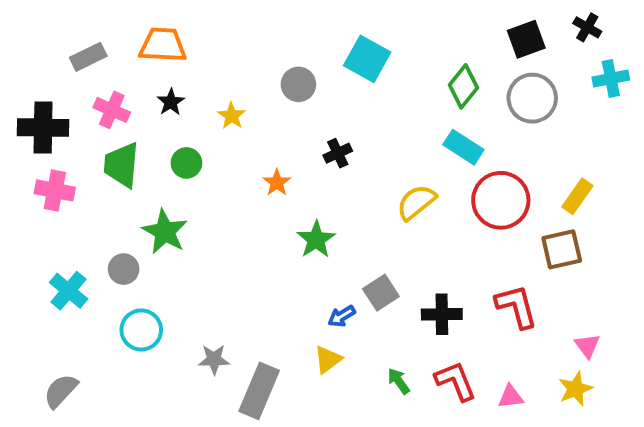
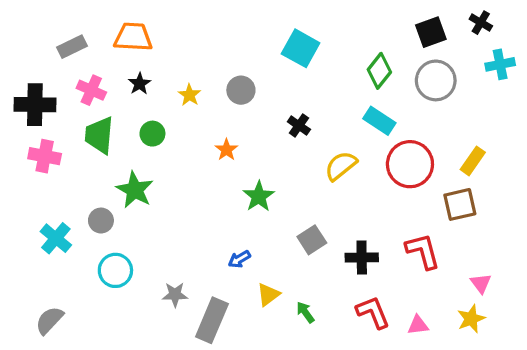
gray circle: (298, 84) -> (241, 90), moved
black cross: (338, 153) -> (299, 126), moved, turned -30
blue arrow: (342, 316) -> (239, 259), moved
green arrow: (399, 381) -> (305, 312), moved

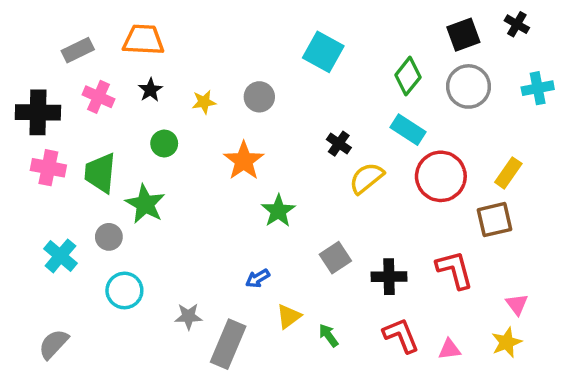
cyan cross: (500, 64) -> (538, 88), moved
yellow star: (189, 95) -> (204, 102), turned 30
black cross: (299, 126) -> (339, 144), moved
green trapezoid: (99, 135) -> (100, 173), moved
orange star: (226, 150) -> (244, 161), size x1.6

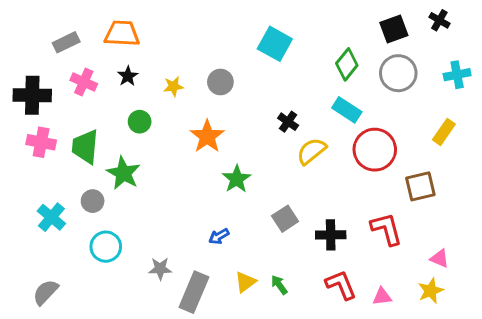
yellow rectangle: (508, 173) -> (444, 132), moved
pink triangle: (517, 304) -> (439, 258), turned -30
yellow triangle: (289, 316) -> (245, 282), moved

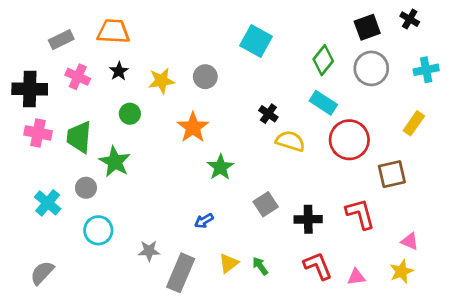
yellow star: (173, 86) -> (161, 81), size x1.4
yellow semicircle: (312, 151) -> (290, 141), turned 56

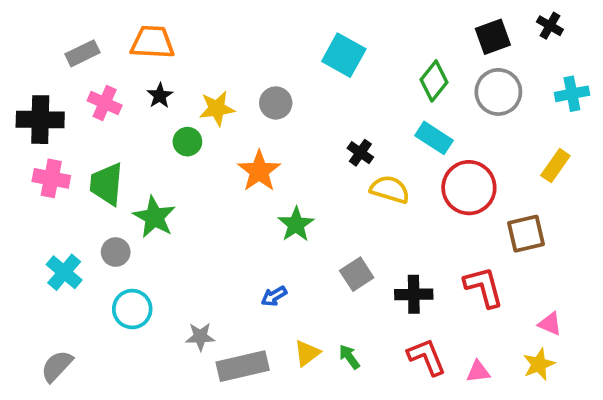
green circle: (130, 114) -> (187, 142), moved
gray rectangle: (181, 273) -> (243, 366), turned 54

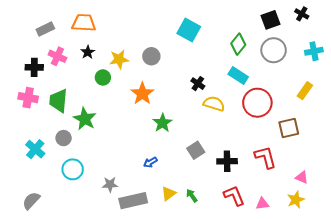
black cross: (40, 120) -> (34, 67), moved, size x0.7

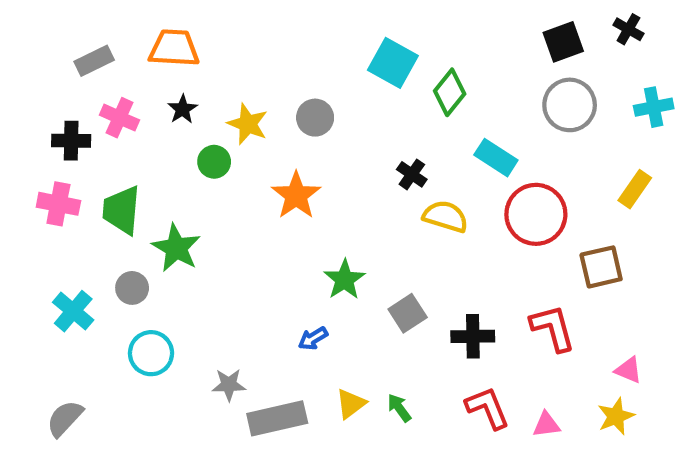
green diamond: (238, 44) -> (450, 92), moved
yellow star: (119, 59) -> (248, 124), turned 30
green star: (162, 123) -> (344, 280), moved

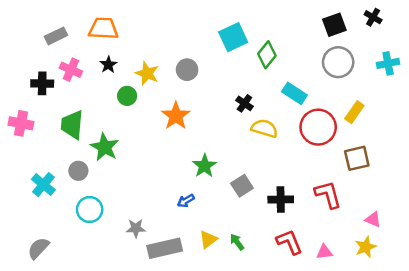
cyan square: (393, 63) -> (233, 37), turned 36
yellow rectangle: (635, 189) -> (354, 112), moved
pink cross: (58, 204) -> (21, 123), moved

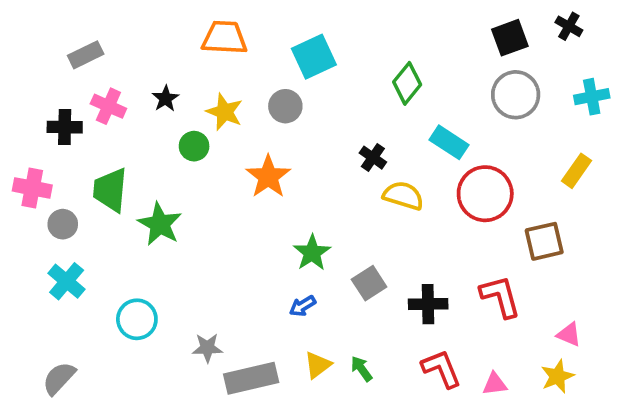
orange trapezoid: (103, 28) -> (224, 38), moved
cyan square: (233, 37) -> (314, 57), moved
yellow rectangle: (354, 112) -> (576, 171), moved
gray circle: (78, 171) -> (63, 224), moved
blue arrow: (186, 201) -> (302, 306), moved

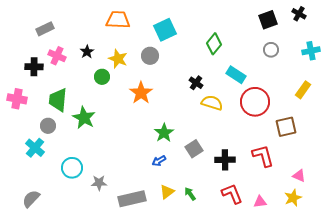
gray circle: (516, 95) -> (271, 50), size x0.6
gray circle: (63, 224) -> (48, 126), moved
gray star: (207, 348) -> (99, 183), moved

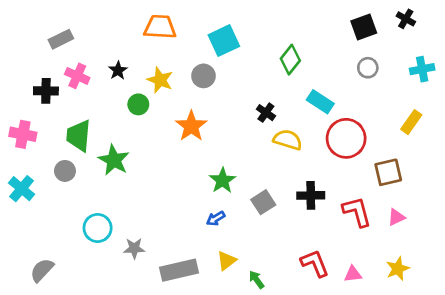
cyan cross: (35, 148) -> (22, 189), moved
black cross: (225, 160) -> (311, 195), moved
pink triangle: (299, 176) -> (396, 217), moved, turned -48
green arrow: (190, 194) -> (256, 280), moved

